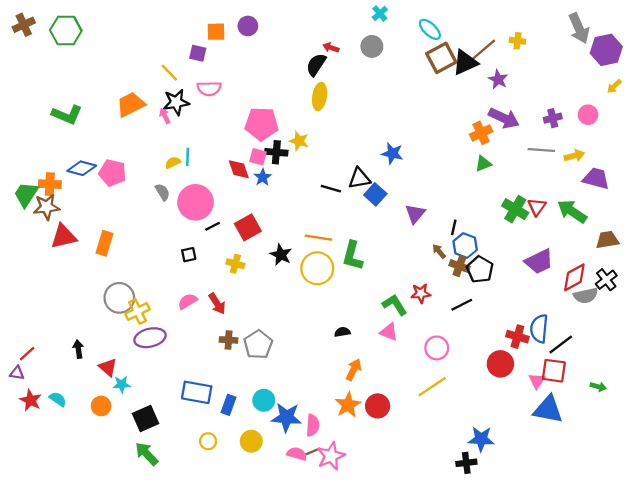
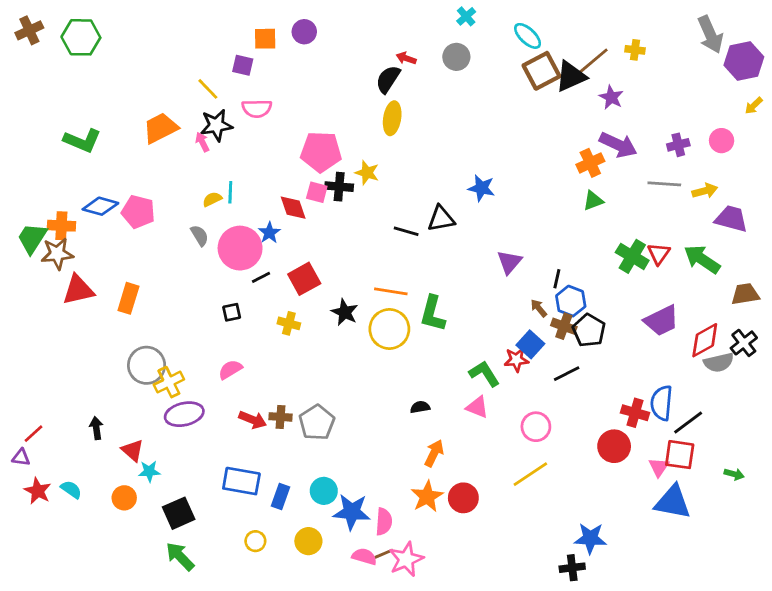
blue star: (263, 177) -> (269, 233), moved
blue square: (375, 194) -> (530, 344), moved
red arrow: (217, 304) -> (253, 420), moved, turned -35

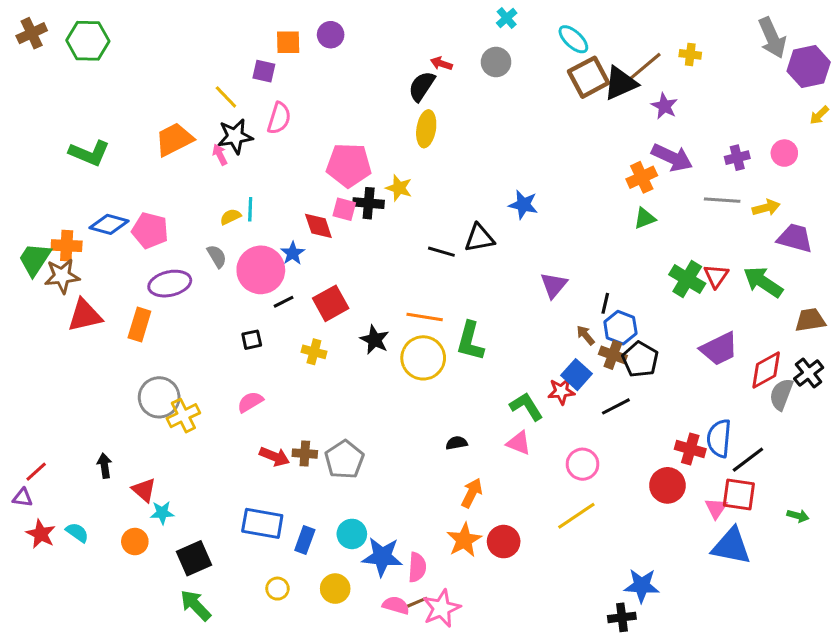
pink semicircle: (257, 108) -> (279, 118), turned -72
gray semicircle: (719, 362) -> (781, 394), turned 124
purple ellipse: (184, 414) -> (170, 284), moved

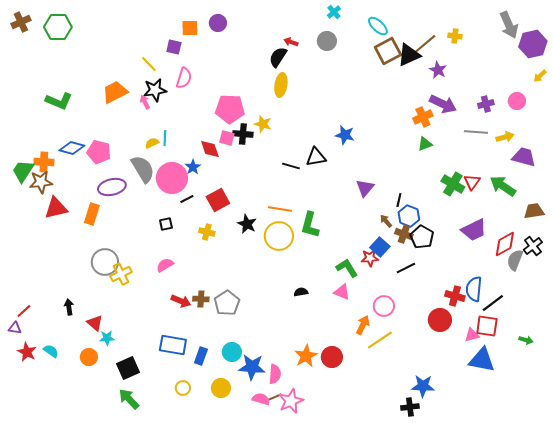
gray semicircle: (217, 256) -> (143, 169), size x1.8
orange arrow: (472, 493) -> (363, 325), moved
pink triangle: (716, 508) -> (472, 335), turned 42

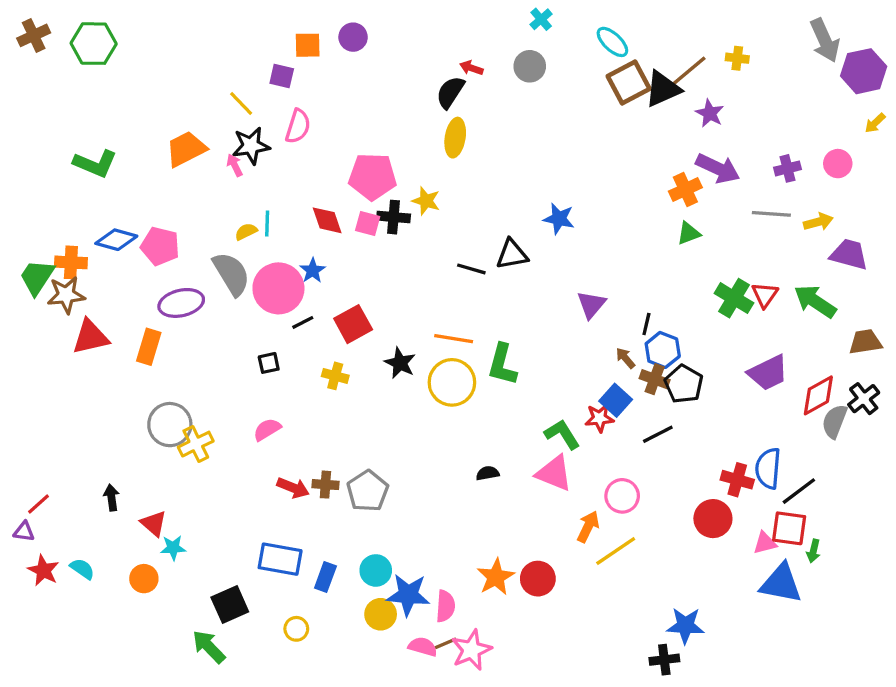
red diamond: (210, 149) -> (327, 220), moved
pink triangle: (342, 292) -> (554, 473), size x1.4
green arrow: (526, 340) -> (813, 551), moved, turned 88
black square: (128, 368) -> (230, 605), moved
yellow circle: (221, 388) -> (381, 614), moved

